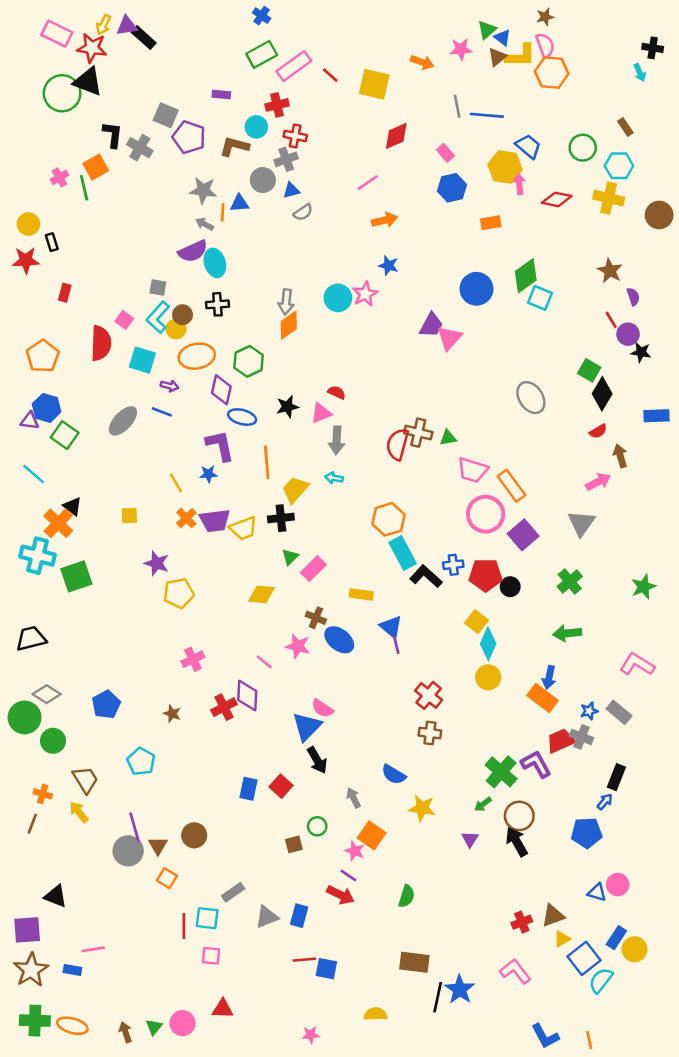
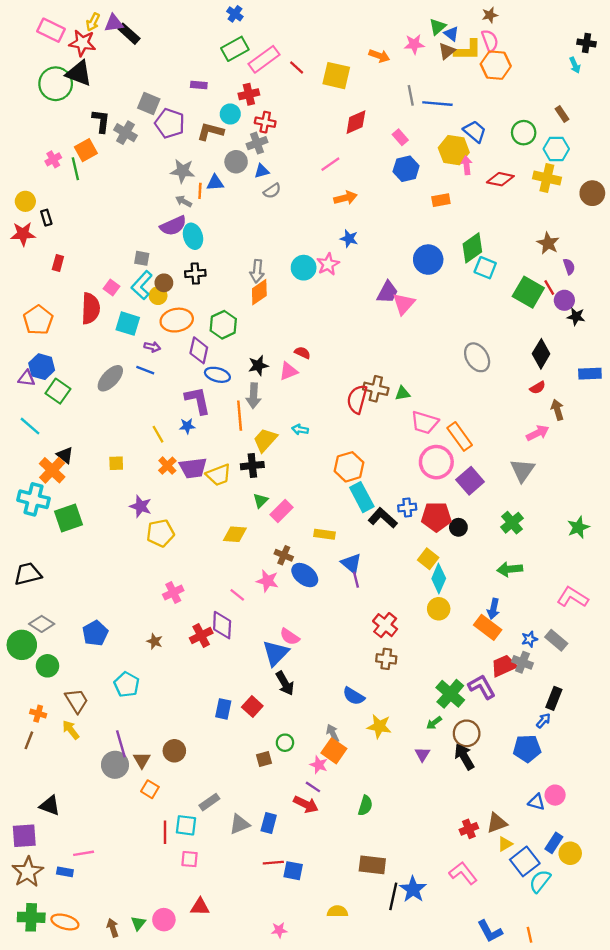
green square: (589, 370) -> (528, 292), moved, size x1.5
gray arrow: (337, 440) -> (254, 396), moved
gray arrow: (353, 798) -> (333, 733), moved

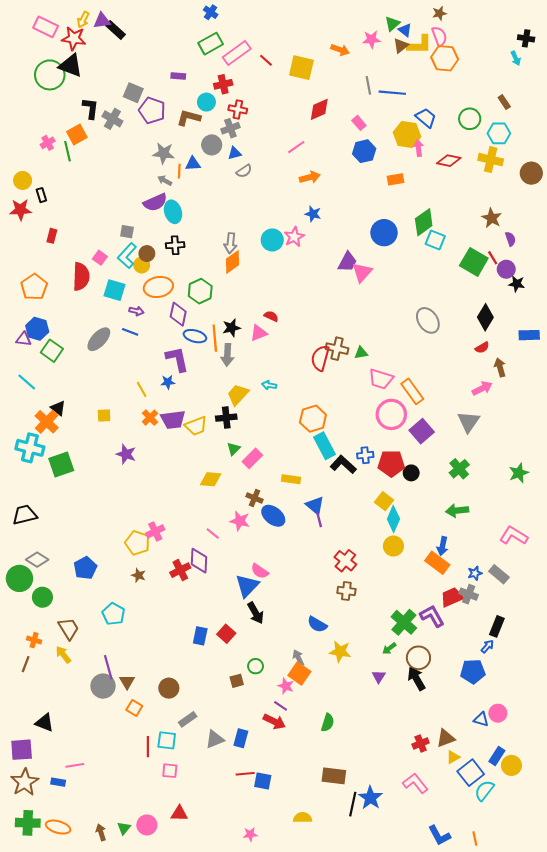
orange line: (240, 416) -> (215, 338), moved
yellow pentagon: (160, 533) -> (137, 543), moved, turned 30
brown circle: (174, 751) -> (169, 688), moved

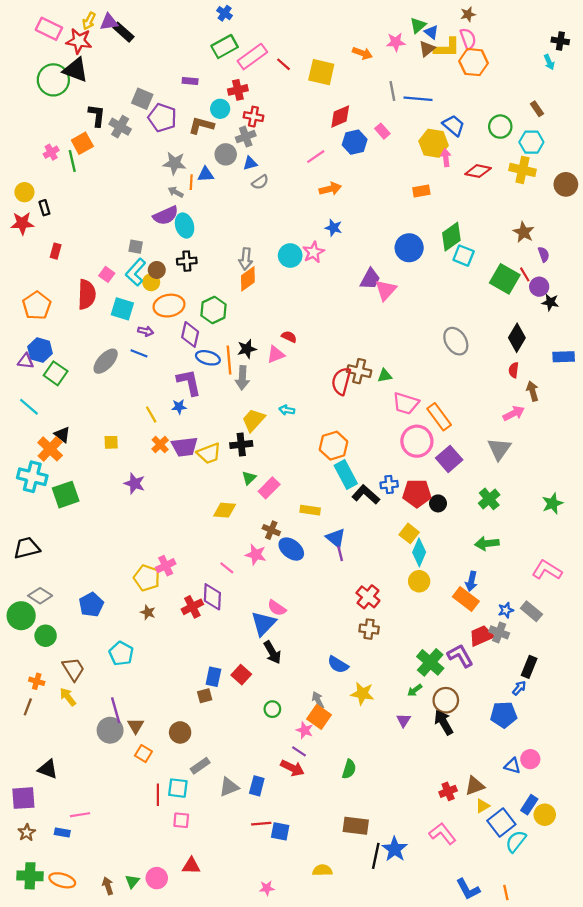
blue hexagon: (364, 151) -> (355, 142), moved
red semicircle: (482, 348) -> (514, 370), turned 128
brown square: (237, 681) -> (205, 696), moved
brown star: (25, 782) -> (27, 833), size x0.6

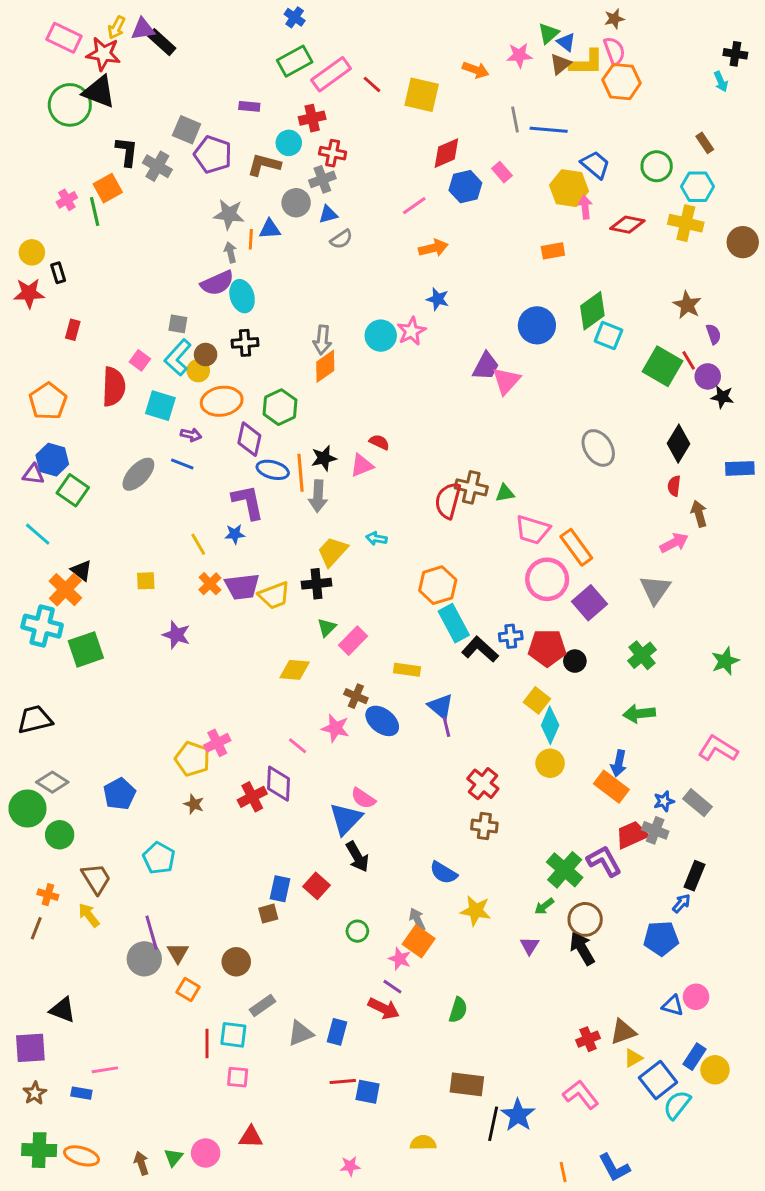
gray arrow: (176, 192) -> (230, 252), turned 48
orange line: (506, 893) -> (563, 1172), moved

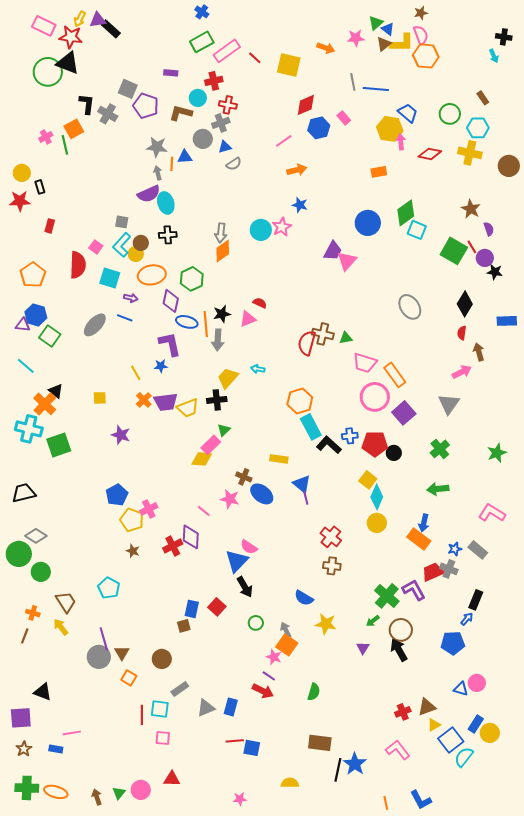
pink rectangle: (353, 641) -> (211, 445), moved
blue pentagon: (119, 794) -> (117, 495), moved
green circle: (357, 931) -> (256, 623), moved

